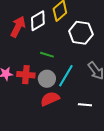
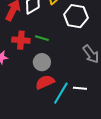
red cross: (26, 75) -> (21, 40), moved
cyan line: (66, 76) -> (61, 93), moved

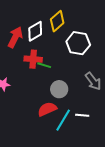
red cross: (21, 40) -> (33, 59), moved
gray circle: (42, 62) -> (59, 89), moved

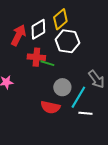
white hexagon: (78, 43) -> (67, 41), moved
red semicircle: (47, 109) -> (50, 107), turned -144
cyan line: (63, 120) -> (78, 97), moved

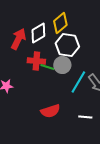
gray circle: (62, 87) -> (62, 65), moved
cyan line: (78, 97) -> (78, 82), moved
red semicircle: (50, 107) -> (50, 111), turned -30

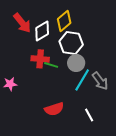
red arrow: (18, 39) -> (22, 23), moved, turned 115
gray circle: (62, 65) -> (76, 63), moved
white line: (85, 117) -> (89, 115), turned 56

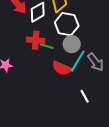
red semicircle: (54, 109) -> (62, 68), moved, turned 42

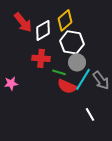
green line: (47, 46) -> (59, 72), moved

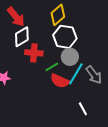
white diamond: (43, 30) -> (22, 37), moved
green line: (59, 72) -> (52, 67), turned -48

